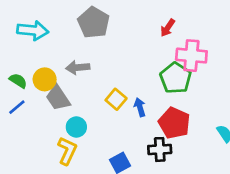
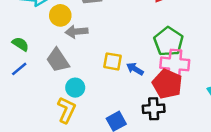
pink cross: (191, 56) -> (175, 64), moved
yellow circle: (45, 79) -> (60, 15), moved
yellow square: (116, 99) -> (113, 61), turned -30
blue arrow: (140, 107) -> (135, 69), turned -42

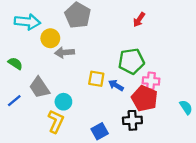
green pentagon: (169, 42) -> (131, 61), moved, turned 30
gray trapezoid: (58, 60) -> (39, 87), moved
pink cross: (175, 64) -> (151, 81), size x0.7
blue line: (19, 69) -> (14, 101), moved

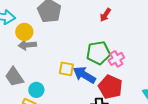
gray arrow: (65, 52) -> (27, 45), moved
pink cross: (151, 81) -> (116, 59), moved, turned -35
blue arrow: (116, 85) -> (84, 75), size x1.6

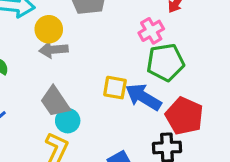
pink cross: (116, 59) -> (151, 31), moved
gray trapezoid: (14, 77) -> (55, 102), moved

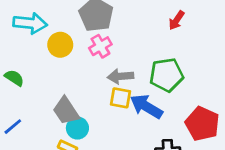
pink cross: (151, 31) -> (100, 46), moved
gray arrow: (53, 50) -> (121, 76), moved
red pentagon: (184, 116) -> (202, 124), moved

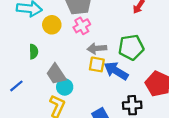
green semicircle: (14, 78) -> (34, 52), moved, turned 56

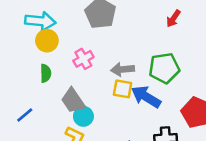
yellow circle: (52, 25) -> (47, 41), moved
pink cross: (82, 26) -> (83, 59), moved

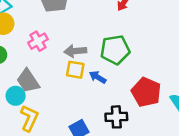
blue arrow: (146, 97) -> (98, 77), size x0.6
cyan circle: (83, 116) -> (16, 96), moved

